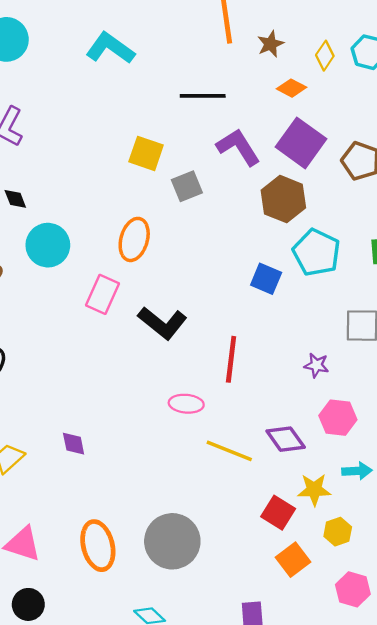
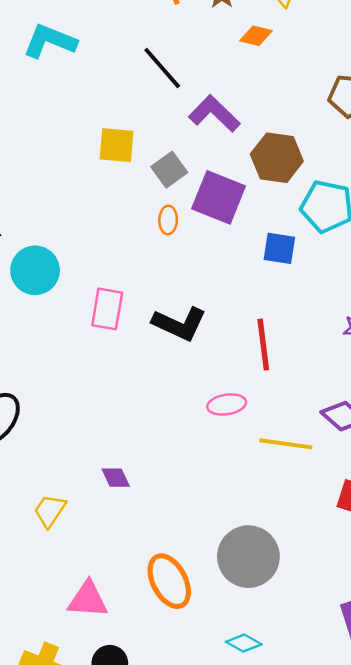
black line: (203, 96) -> (162, 68), turned 63
purple square: (301, 143) -> (219, 197), moved
orange ellipse: (134, 239) -> (168, 220), moved, size x0.6

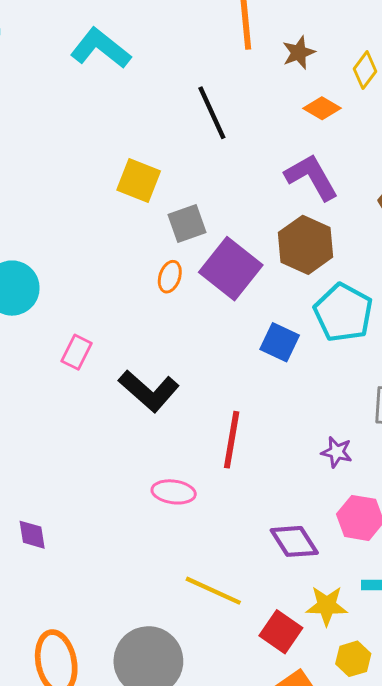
purple L-shape: (214, 114) -> (312, 177), moved
pink rectangle: (107, 309) -> (77, 352), size x0.7
yellow line: (286, 444) -> (213, 591), moved

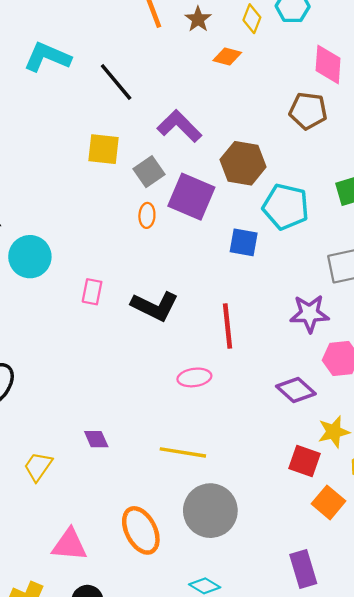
black line: (212, 113) -> (116, 82), moved
purple L-shape: (312, 177) -> (179, 126), moved
purple star: (337, 452) -> (309, 314), size x1.6
yellow line: (213, 591) -> (183, 452), moved

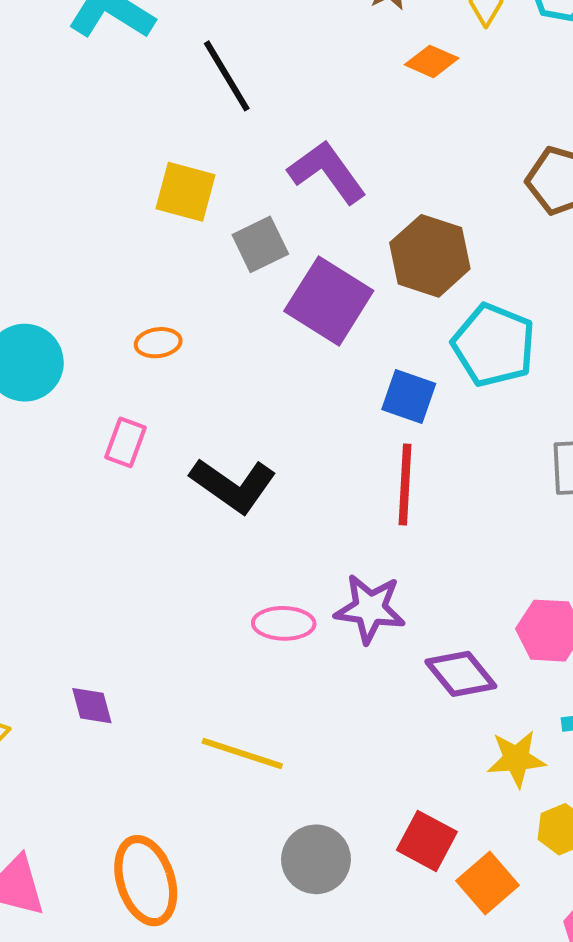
orange ellipse: (147, 215) -> (158, 343), moved, turned 70
purple star: (309, 314) -> (370, 609), moved
red line: (227, 326) -> (405, 485), moved
red square: (304, 461) -> (427, 841), moved
gray circle: (210, 511) -> (316, 859), moved, size x0.7

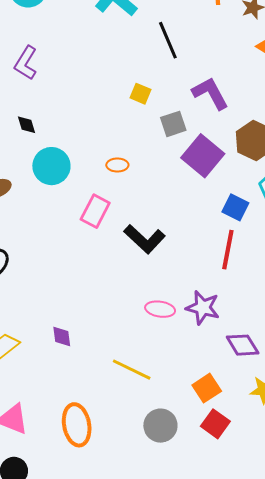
yellow square: (186, 192) -> (140, 94), size x0.7
pink rectangle: (126, 442) -> (95, 211), size x1.4
orange square: (487, 883) -> (207, 388), moved

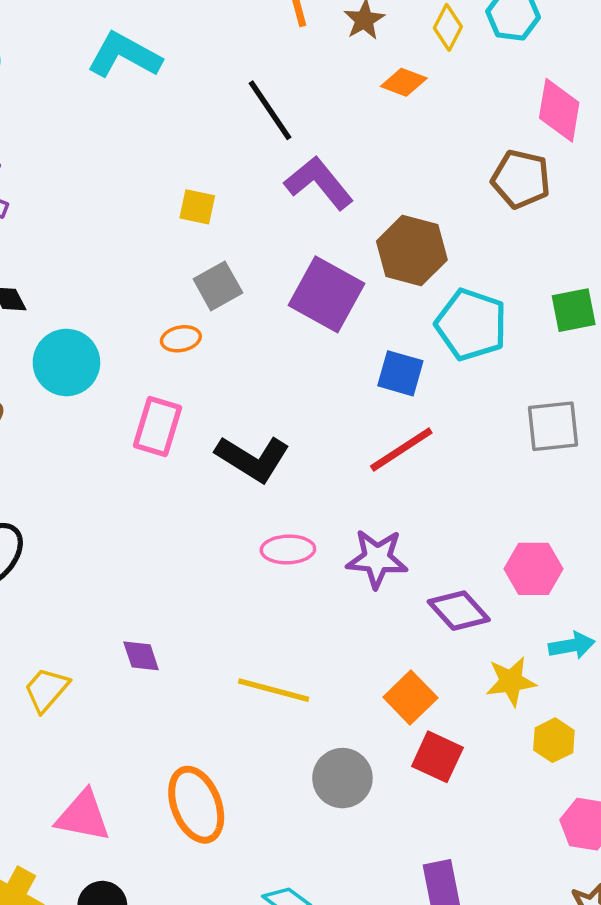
black line: (168, 40) -> (270, 110), moved
gray square: (173, 124) -> (218, 286), moved
red line: (228, 250) -> (401, 450), turned 57
pink ellipse: (160, 309) -> (288, 549), moved

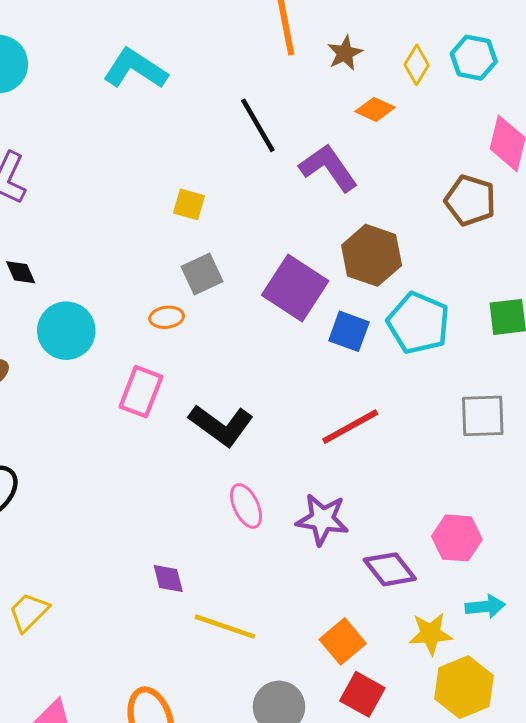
purple L-shape: (319, 183) -> (329, 168), moved
blue square: (400, 373) -> (349, 331), moved
pink ellipse: (288, 549) -> (246, 506), turned 63
purple diamond: (141, 656) -> (168, 579), moved
yellow hexagon: (554, 740) -> (464, 687), size x1.6

